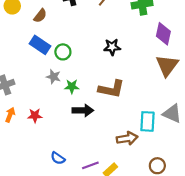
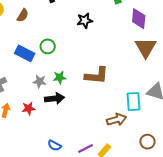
blue rectangle: (40, 45) -> (25, 53), moved
black star: (112, 47) -> (85, 21), moved
gray star: (53, 77) -> (40, 81), moved
black arrow: (83, 110) -> (55, 98), moved

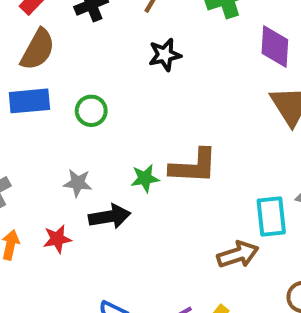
brown semicircle: (23, 15) -> (38, 49), size x1.5
blue rectangle: (25, 53) -> (29, 101), moved, turned -30
green star: (60, 77) -> (145, 178), moved

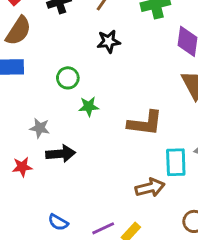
green circle: (91, 111) -> (68, 78), moved
brown L-shape: (194, 166) -> (145, 123), moved
green star: (145, 178) -> (89, 106), moved

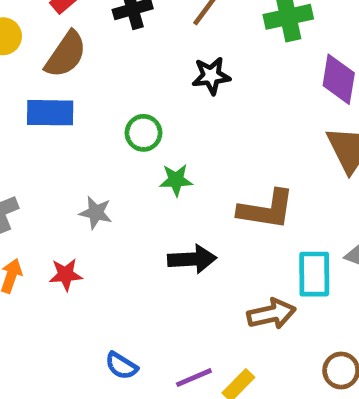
black arrow: (61, 154) -> (192, 259), moved

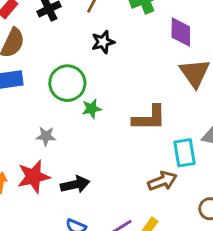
green circle: (144, 133) -> (67, 83), size x1.6
black arrow: (192, 259) -> (75, 185), moved
red star: (66, 275) -> (34, 177), size x1.6

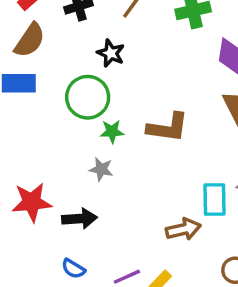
black star: (103, 42) -> (111, 53), moved, turned 30
brown L-shape: (149, 118) -> (168, 128), moved
gray star: (46, 136) -> (101, 169), moved

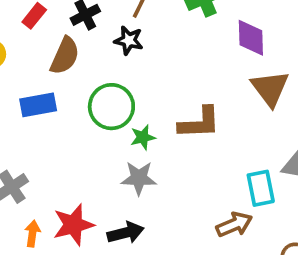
brown semicircle: (30, 40) -> (65, 56), moved
black star: (111, 53) -> (129, 40), moved
gray star: (101, 169) -> (139, 178), size x1.4

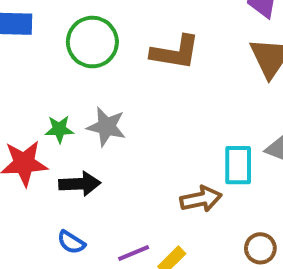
brown L-shape: (199, 123) -> (175, 52), moved
green star: (143, 137) -> (59, 129), moved

